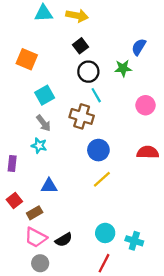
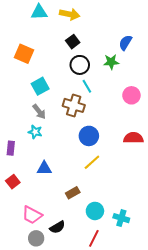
brown rectangle: (35, 213) -> (73, 193), moved
black semicircle: (64, 240) -> (57, 227), moved

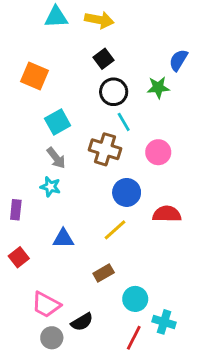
pink circle: (131, 95) -> (158, 152), moved
red semicircle: (133, 138) -> (167, 214), moved
yellow line: (92, 162) -> (115, 230), moved
cyan cross: (121, 218) -> (164, 322), moved

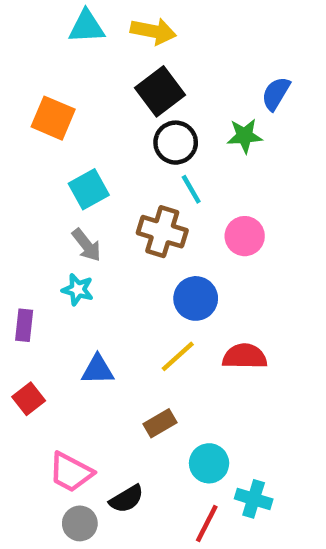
black square: (104, 59) -> (160, 91), size x1.5
red semicircle: (167, 214) -> (245, 356), moved

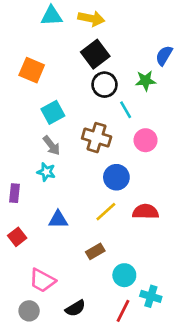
cyan line: (191, 189) -> (126, 110), moved
black semicircle: (127, 499) -> (75, 308), moved
gray circle: (80, 523) -> (29, 311), moved

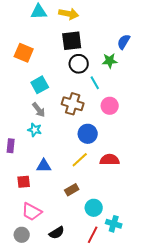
black square: (95, 54) -> (72, 41), turned 30
red square: (17, 237) -> (24, 182), moved, turned 32

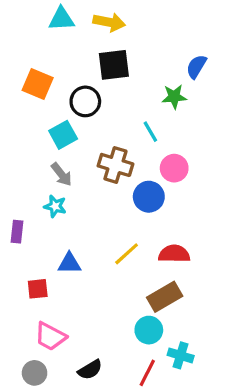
black circle: (79, 64) -> (85, 101), moved
blue circle: (88, 134) -> (149, 197), moved
brown rectangle: (72, 190) -> (165, 297), moved, size x1.5

